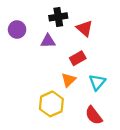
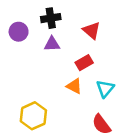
black cross: (58, 17) -> (51, 18), moved
orange triangle: (69, 80) -> (74, 86), turned -49
yellow hexagon: (51, 104) -> (33, 116), moved

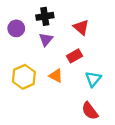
purple triangle: (52, 44) -> (46, 39), turned -48
orange triangle: (74, 86) -> (56, 76), moved
yellow hexagon: (33, 116) -> (24, 77), moved

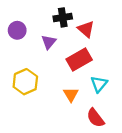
black cross: (45, 16) -> (63, 17), moved
red rectangle: (74, 56) -> (79, 59), size x1.5
orange triangle: (56, 76) -> (71, 95), moved, turned 32

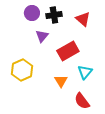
red triangle: (86, 29) -> (83, 19), moved
purple circle: (17, 30) -> (32, 13), moved

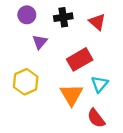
purple circle: (32, 13) -> (27, 15), moved
purple triangle: (42, 36) -> (40, 42), moved
orange triangle: (61, 81) -> (71, 95), size x1.5

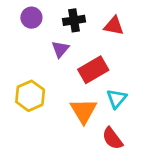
red triangle: (97, 22) -> (114, 26), turned -30
purple triangle: (40, 42) -> (60, 49), moved

